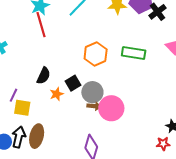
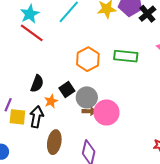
red line: (41, 25) -> (32, 33), turned -35
brown ellipse: (37, 136) -> (54, 142), moved
black arrow: (19, 137) -> (37, 117), moved

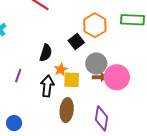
black square: (67, 90) -> (76, 42), moved
yellow square: (17, 117) -> (72, 80), moved

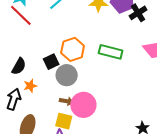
gray circle: (96, 63) -> (67, 75), moved
yellow square: (72, 80) -> (64, 121), moved

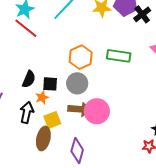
black square: (51, 62) -> (50, 84), moved, turned 35
brown arrow: (67, 101) -> (80, 109), size x1.6
yellow square: (64, 121) -> (52, 120), moved, turned -30

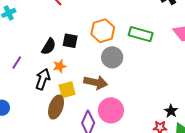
gray circle: (77, 83) -> (112, 57), moved
black square: (50, 84) -> (70, 41), moved
pink circle: (97, 111) -> (111, 110), moved

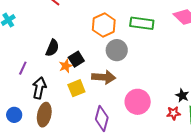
black square: (70, 41) -> (76, 59), moved, turned -35
black arrow: (43, 79) -> (39, 88), moved
brown ellipse: (56, 107) -> (44, 115), moved
pink circle: (111, 110) -> (138, 102), moved

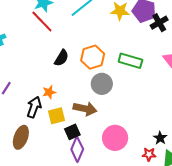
black semicircle: (52, 48) -> (61, 58), moved
black square: (76, 59) -> (72, 132), moved
black arrow: (39, 88) -> (34, 107), moved

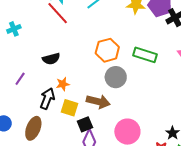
black semicircle: (61, 58) -> (51, 59), moved, turned 42
yellow square: (56, 116) -> (69, 108), turned 30

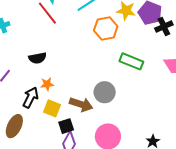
orange hexagon: (107, 50) -> (106, 28), moved
gray circle: (116, 77) -> (105, 92), moved

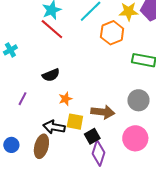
gray circle: (105, 92) -> (138, 100), moved
black arrow: (31, 97) -> (54, 127), moved, turned -95

